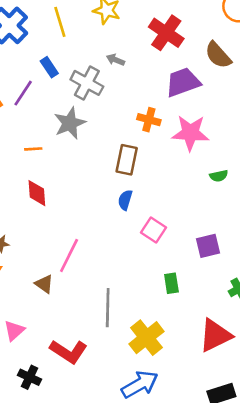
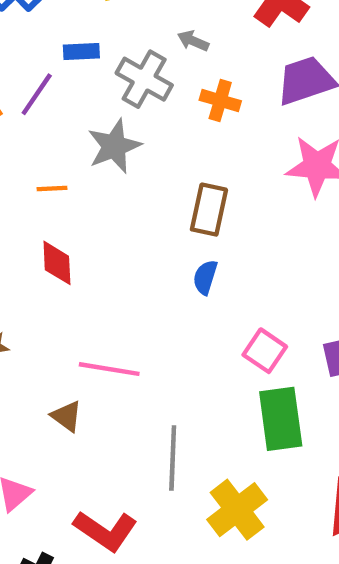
blue rectangle: (49, 67) -> (81, 51), turned -60
orange cross: (149, 120) -> (220, 101), moved
pink square: (154, 230) -> (265, 351), moved
pink line: (69, 256) -> (109, 369), turned 72
green rectangle: (171, 283) -> (281, 419), size x1.8

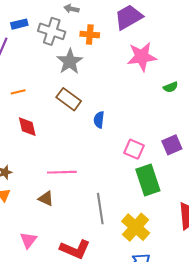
gray star: (114, 146) -> (70, 62), moved
brown rectangle: (209, 210) -> (69, 99), moved, turned -55

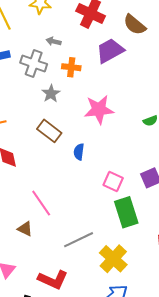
pink star: (142, 57) -> (99, 110), moved
gray star: (70, 62) -> (51, 94), size x0.7
pink line: (62, 172) -> (41, 203), turned 56
gray line: (100, 209) -> (79, 240), turned 72

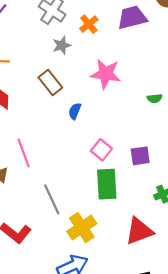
orange cross: (71, 67) -> (89, 24), turned 30
gray line: (79, 240) -> (52, 199), turned 76

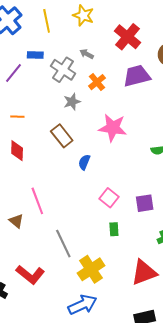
green rectangle: (107, 184) -> (114, 229), size x0.5

